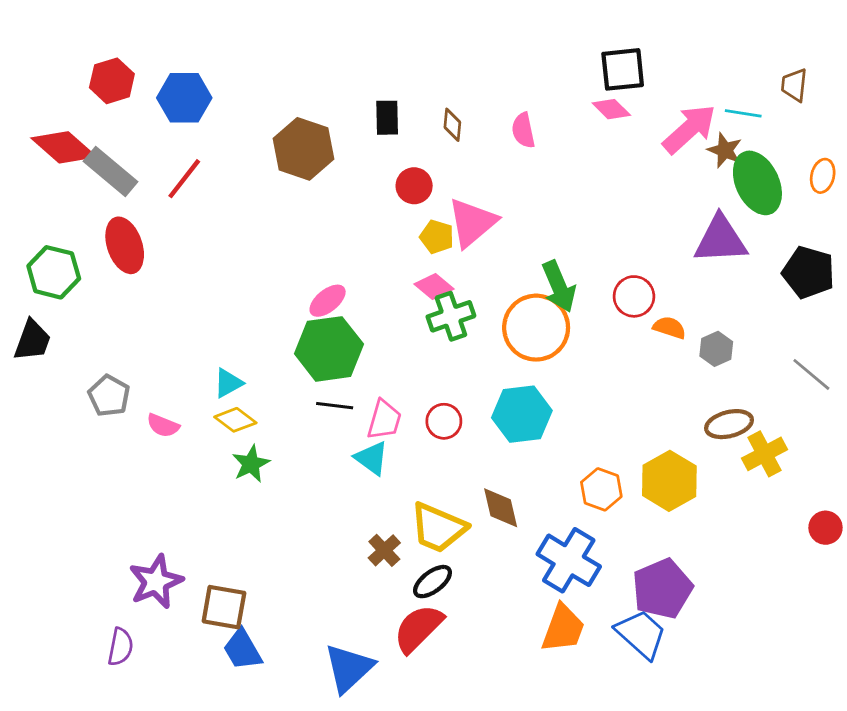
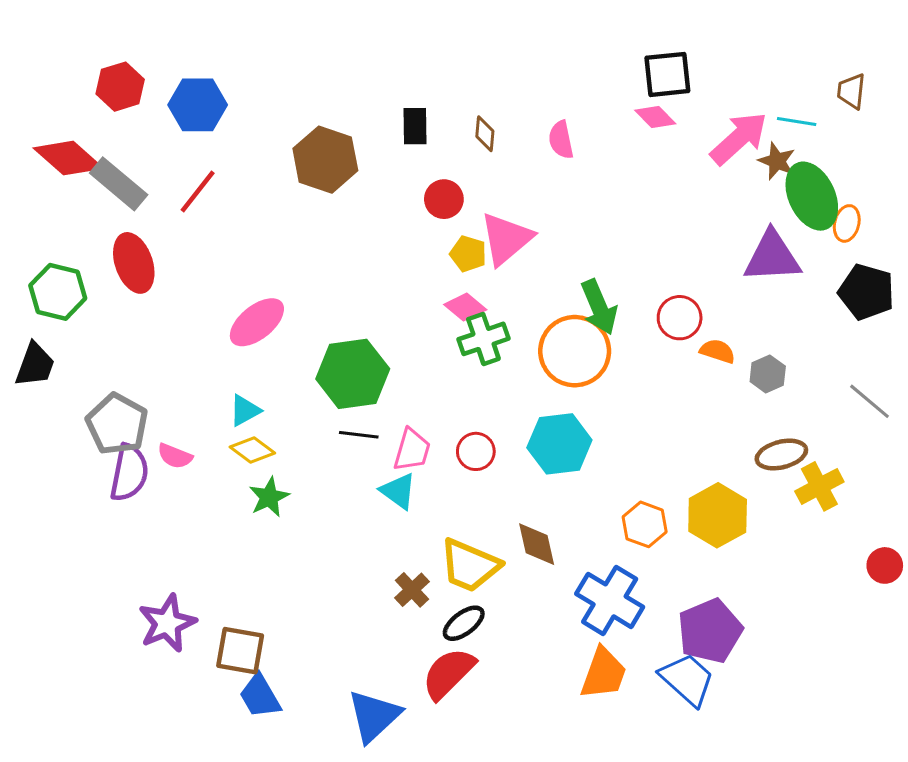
orange ellipse: (823, 176) -> (847, 223), moved
pink ellipse: (328, 301) -> (257, 322), moved, size x1.4
gray pentagon: (109, 396) -> (117, 424), size x1.4
purple semicircle: (120, 647) -> (129, 473), moved, size x1.4

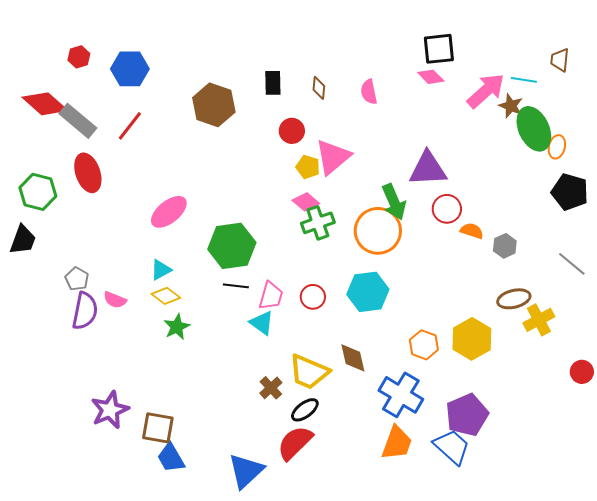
red hexagon: (120, 87) -> (79, 57), size x0.7
purple triangle: (772, 257) -> (428, 169), moved
gray pentagon: (117, 424) -> (77, 279), size x0.6

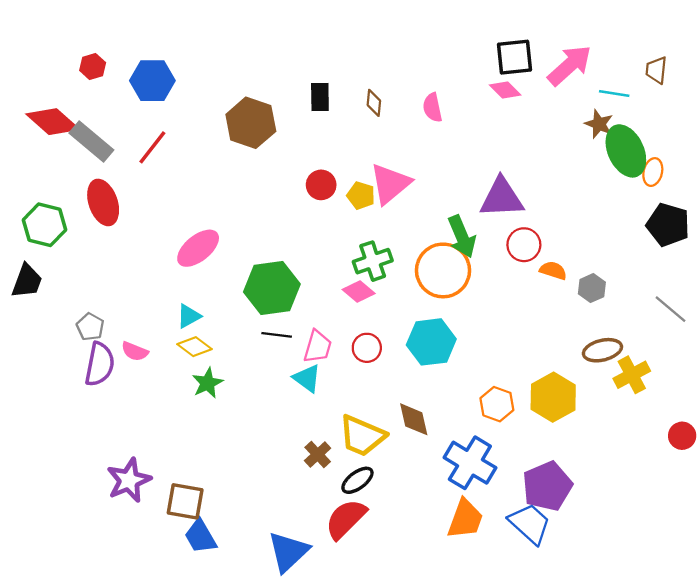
pink arrow: (486, 91) -> (570, 65), moved
red circle: (292, 131) -> (321, 185), moved
pink diamond: (306, 202) -> (359, 292), moved

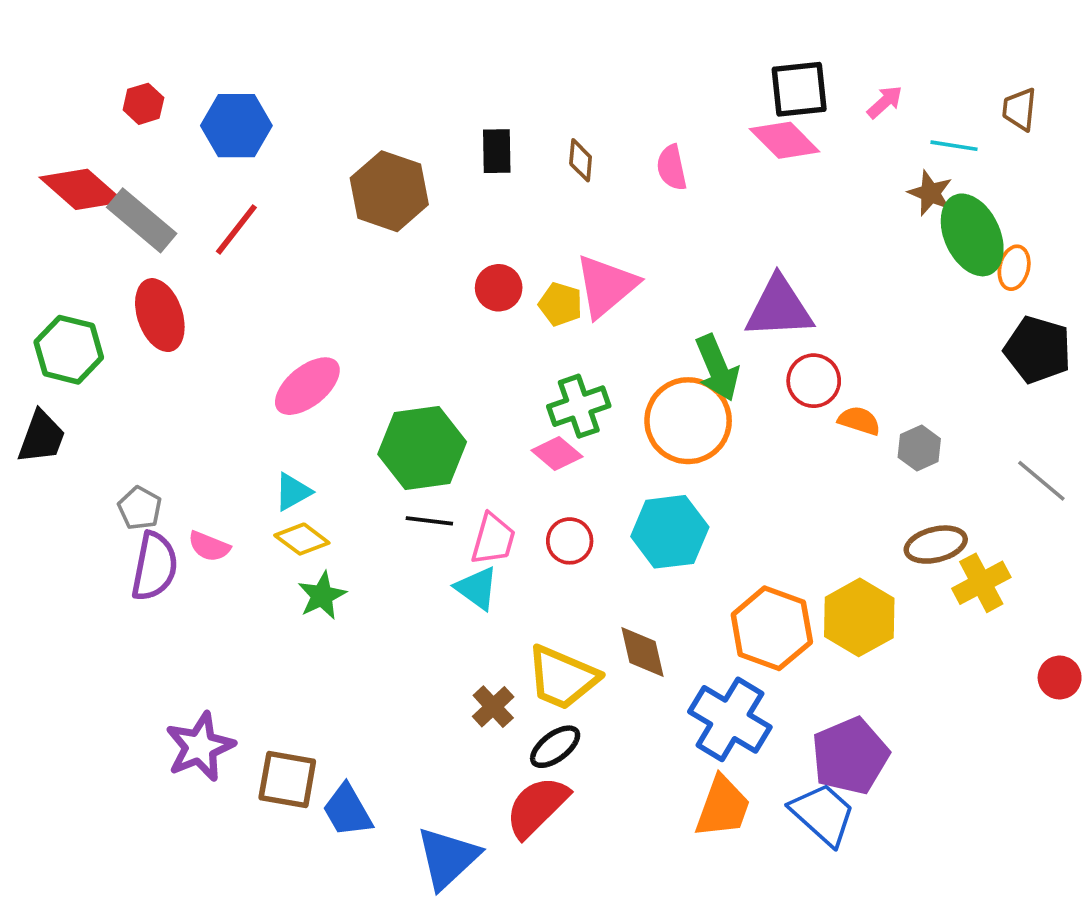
pink arrow: (570, 65) -> (885, 102), size x0.5
pink diamond: (505, 90) -> (785, 140), size x1.4
orange hexagon: (497, 404) -> (772, 628), size x1.5
blue trapezoid: (200, 537) -> (347, 810), moved

